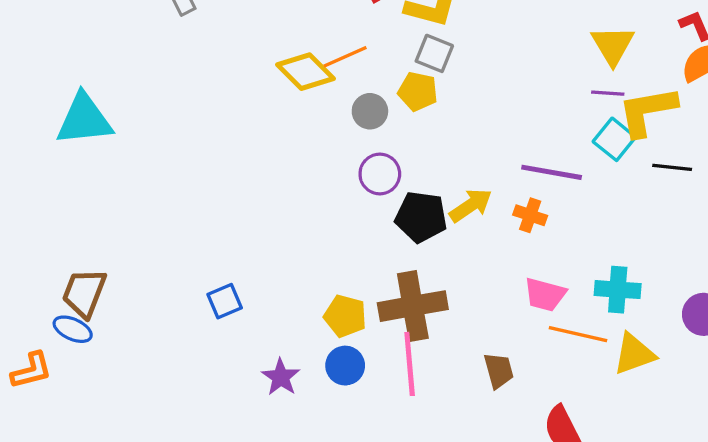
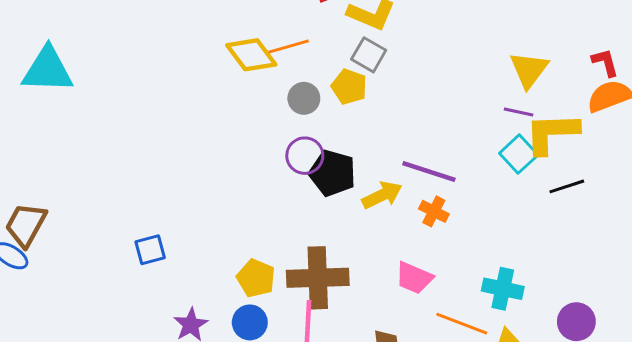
black line: (672, 167) -> (567, 186), turned -32
purple line: (552, 172) -> (429, 172), moved
black pentagon: (421, 217) -> (332, 173), moved
pink trapezoid: (545, 295) -> (414, 278), moved

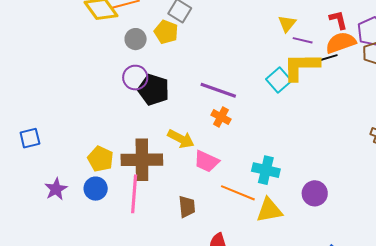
yellow triangle: (529, 70) -> (287, 24), size x0.7
purple line: (519, 112) -> (303, 40), moved
black line: (567, 186) -> (326, 58), moved
yellow arrow: (382, 195) -> (181, 139), moved, turned 52

